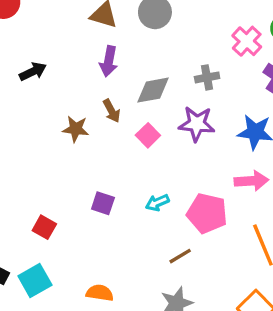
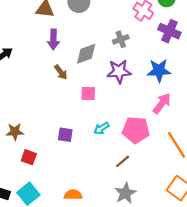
brown star: (76, 129) -> (15, 132), moved
pink square: (148, 135) -> (88, 94), moved, turned -35
pink arrow: (251, 181) -> (162, 103), turned -40

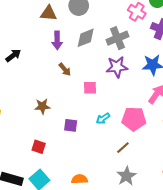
gray cross: (121, 39) -> (117, 38), size x1.5
gray diamond: (86, 54) -> (86, 38), moved
brown star: (15, 132) -> (42, 106), moved

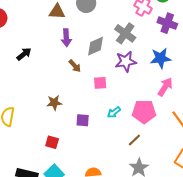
gray diamond: (86, 38) -> (96, 46), moved
gray cross: (117, 38) -> (125, 33), turned -30

